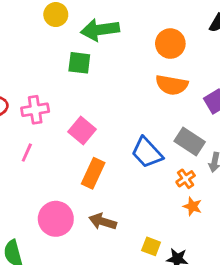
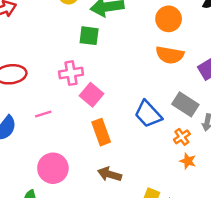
pink cross: (35, 110) -> (71, 73), moved
pink line: (27, 153) -> (43, 114), turned 49
orange rectangle: (93, 173) -> (101, 132), turned -45
pink circle: (56, 219) -> (53, 168), moved

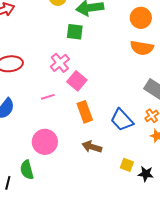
pink cross: (71, 73) -> (60, 63), turned -30
pink line: (43, 114) -> (48, 97), moved
blue trapezoid: (148, 114) -> (122, 120), moved

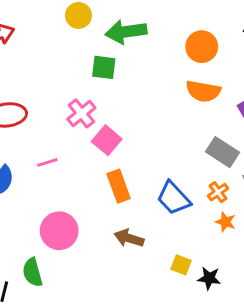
pink line: (48, 97) -> (47, 162), moved

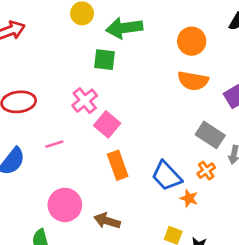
orange star: (225, 222) -> (189, 198), moved
brown arrow: (129, 238) -> (107, 221), moved

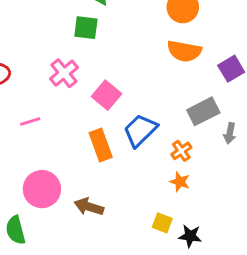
pink square: (107, 124) -> (106, 95), moved
gray rectangle: (210, 135) -> (203, 111), turned -60
orange cross: (206, 171) -> (181, 151), moved
blue trapezoid: (167, 176) -> (140, 130), moved, turned 88

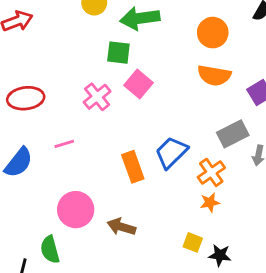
pink square: (106, 95) -> (138, 84), moved
orange cross: (181, 151) -> (211, 172), size x1.4
orange star: (180, 182) -> (210, 202), turned -30

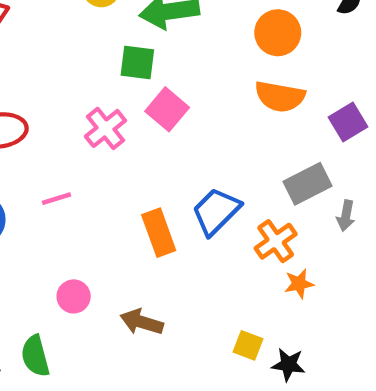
orange star: (210, 202) -> (299, 284), moved
pink circle: (76, 210) -> (74, 296), size x0.6

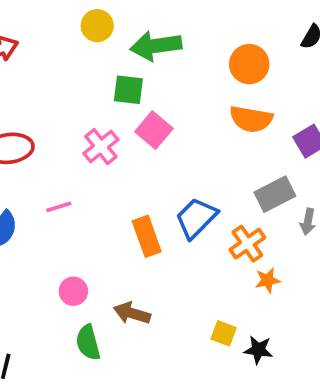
green semicircle: (35, 356) -> (88, 342), moved

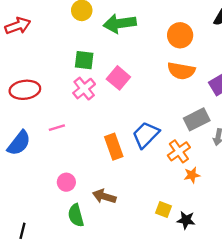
green square: (128, 90) -> (84, 60), moved

